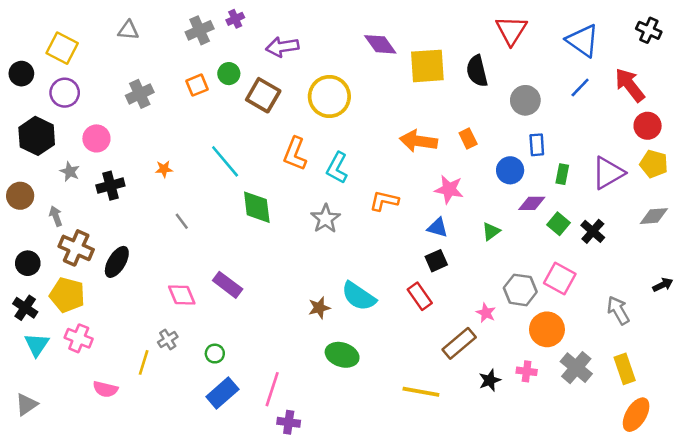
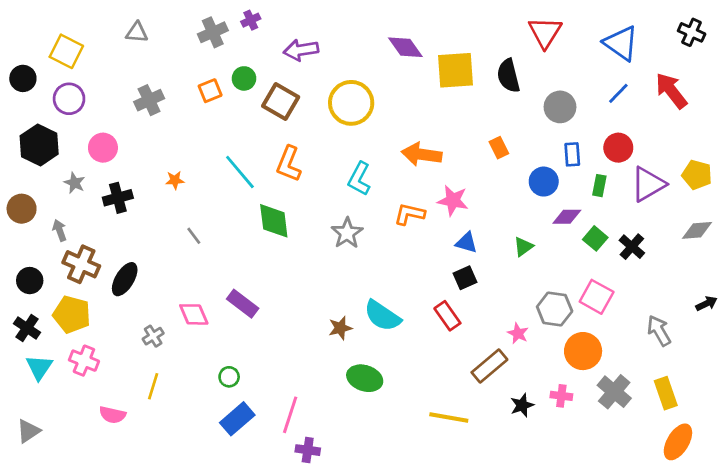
red circle: (648, 126) -> (618, 148), moved
orange arrow: (418, 141) -> (422, 154), moved
orange L-shape: (295, 154) -> (289, 164), moved
pink star: (449, 189) -> (453, 201), moved
gray cross: (168, 340) -> (153, 336), moved

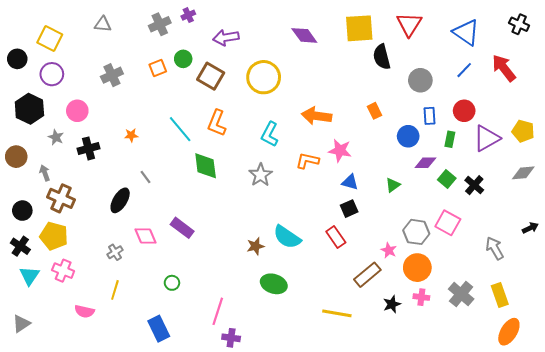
yellow square: (456, 70) -> (359, 28), moved
black ellipse: (125, 279) -> (120, 200), moved
orange circle: (583, 351) -> (417, 268), moved
blue rectangle: (237, 419) -> (159, 329), moved, turned -75

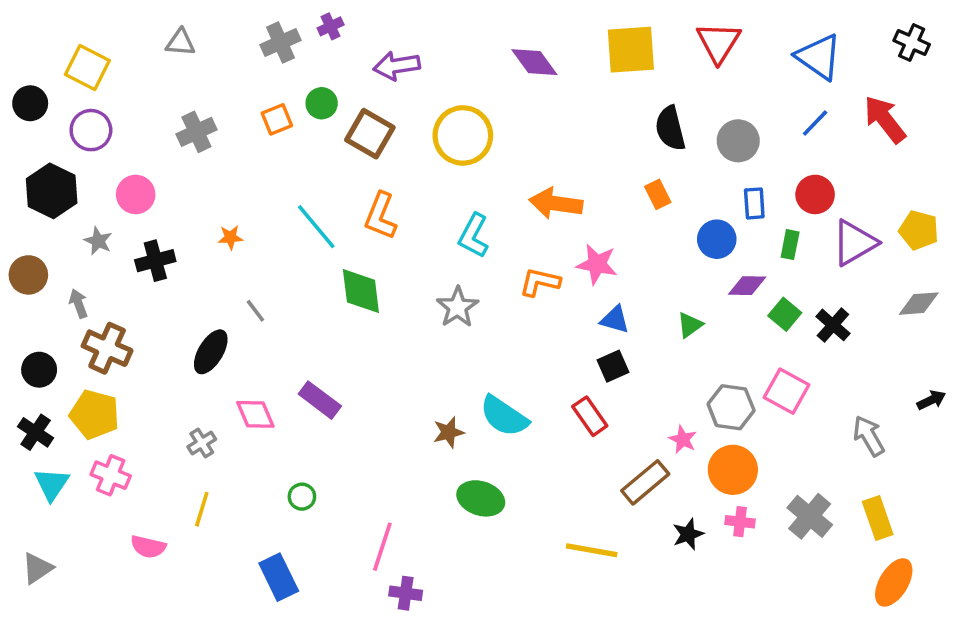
black semicircle: (382, 57) -> (670, 128), moved

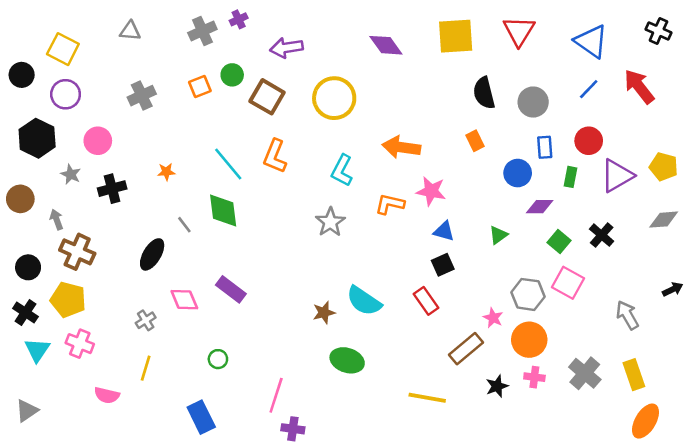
green diamond: (361, 291) -> (223, 211), moved
green square: (785, 314) -> (559, 242), moved

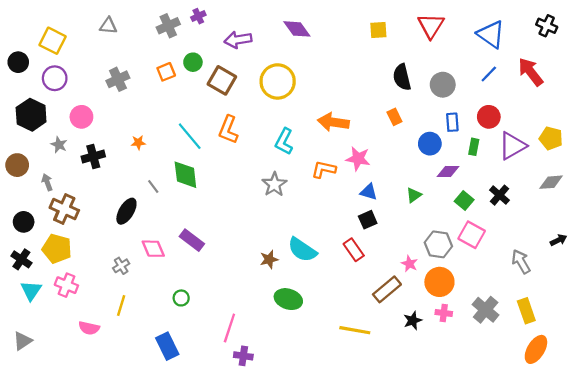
yellow square: (456, 36) -> (378, 30), size x0.6
purple diamond: (386, 45) -> (297, 29), moved

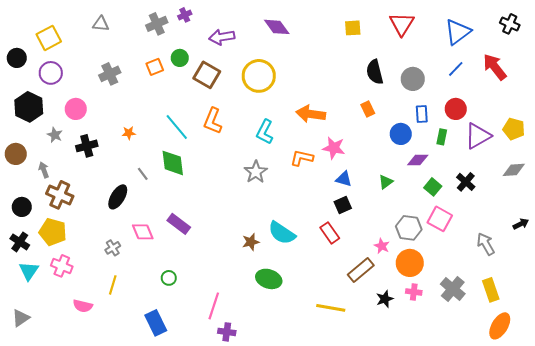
blue triangle: (491, 34) -> (458, 32), turned 48
yellow square: (53, 41) -> (49, 38), turned 35

